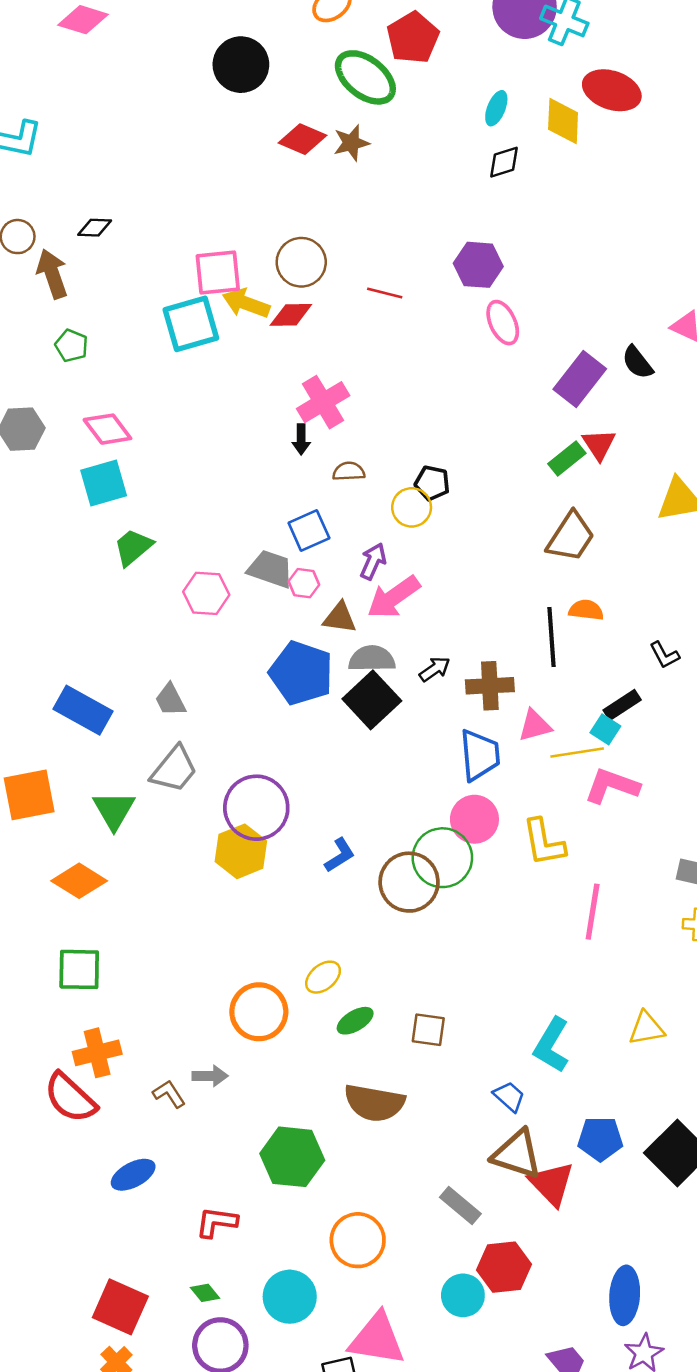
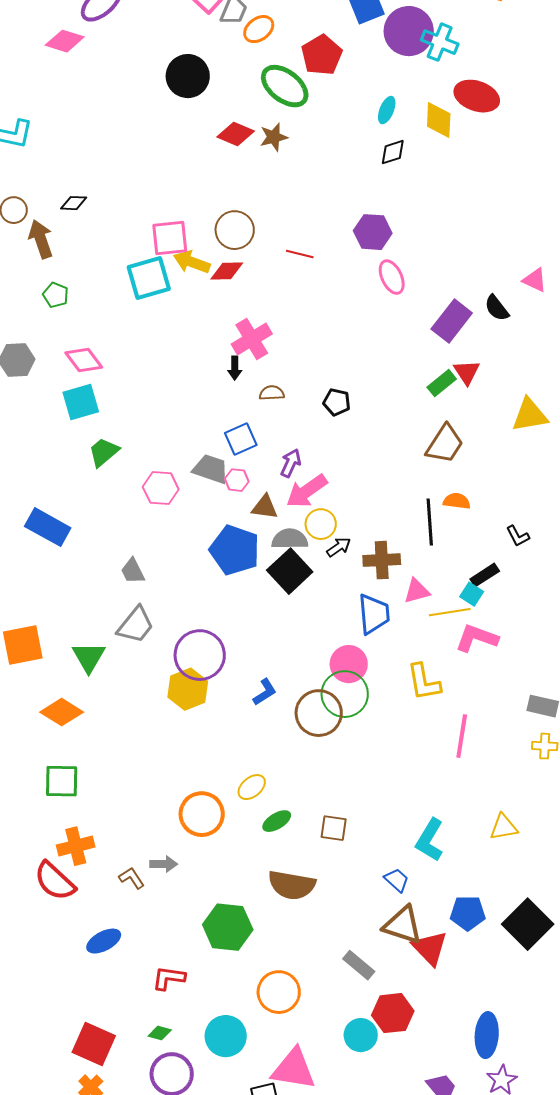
yellow circle: (412, 507) -> (321, 524), moved
blue rectangle: (83, 710) -> (48, 527), moved
pink circle: (474, 819) -> (349, 664), moved
green diamond: (205, 1293) -> (160, 1033), turned -35

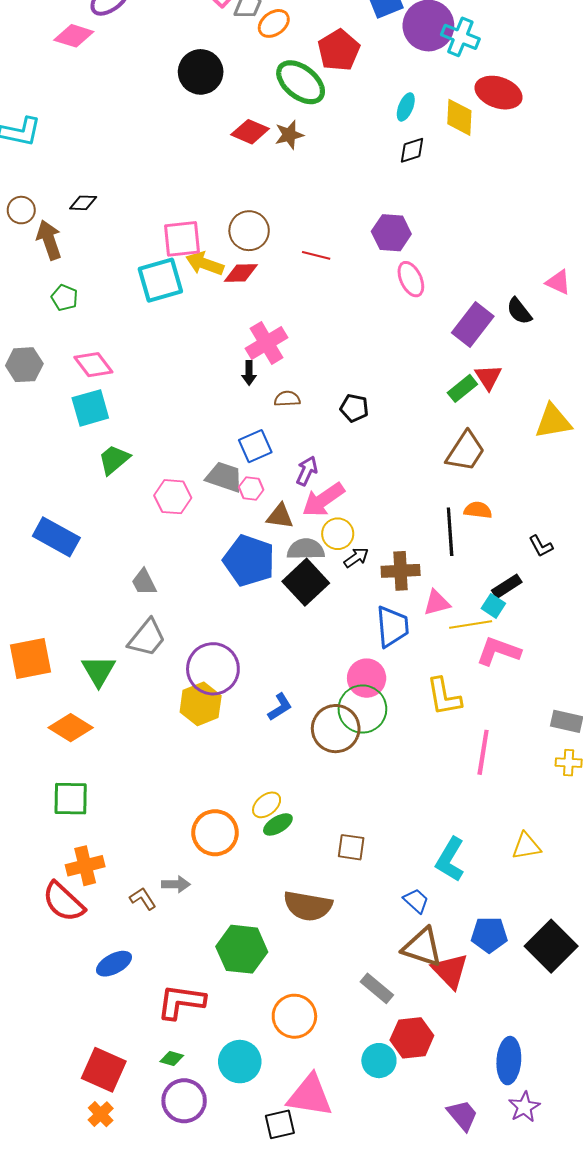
green ellipse: (277, 821) -> (278, 824), moved
red L-shape: (169, 978) -> (181, 1002), size x1.4

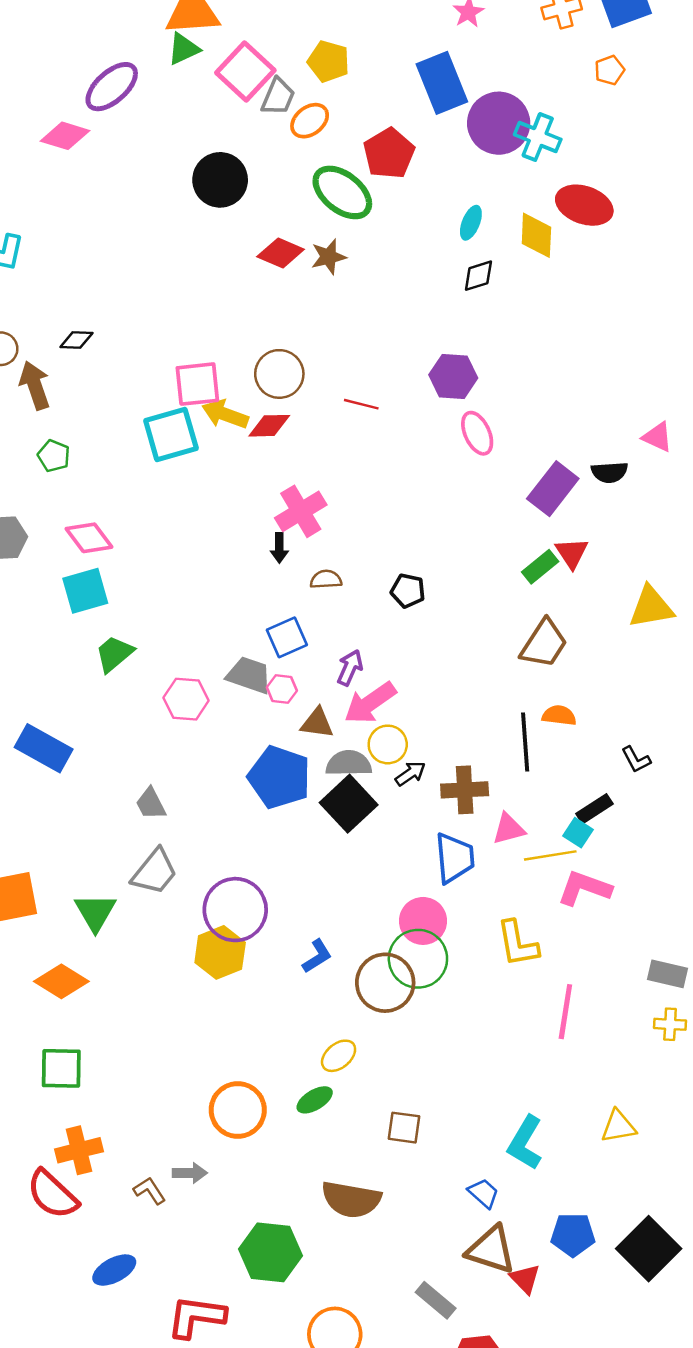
black semicircle: (519, 311) -> (610, 472), turned -56
yellow ellipse: (267, 805) -> (339, 1056), moved
red triangle: (450, 971) -> (525, 1279), size x0.7

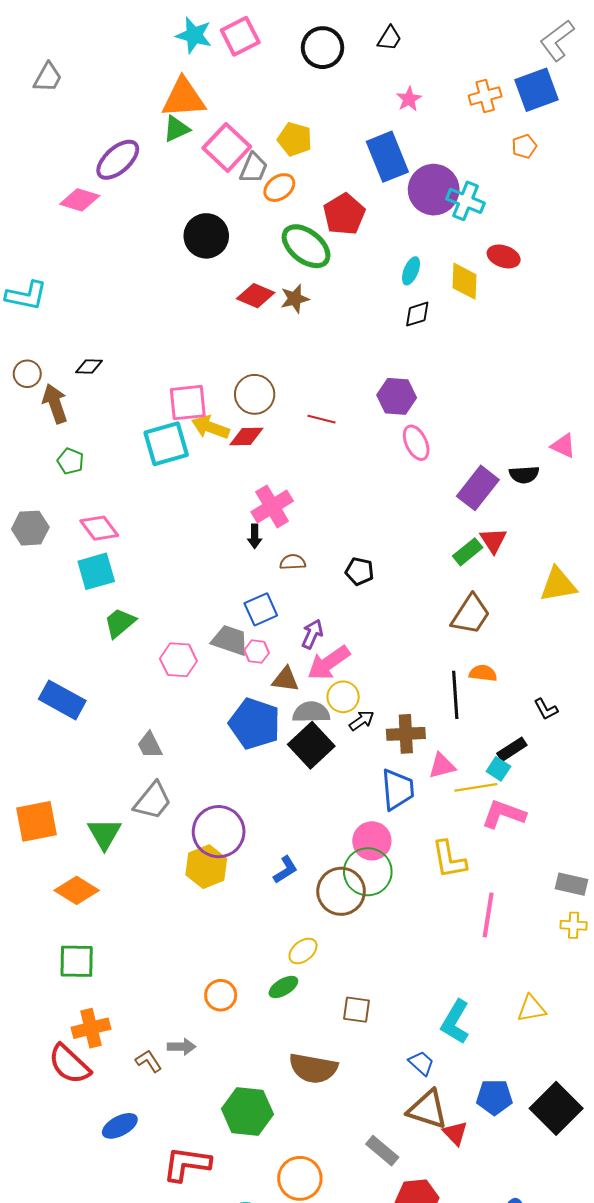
red ellipse: (584, 205) -> (504, 256), size x0.7
orange circle: (238, 1110) -> (221, 995), size x0.7

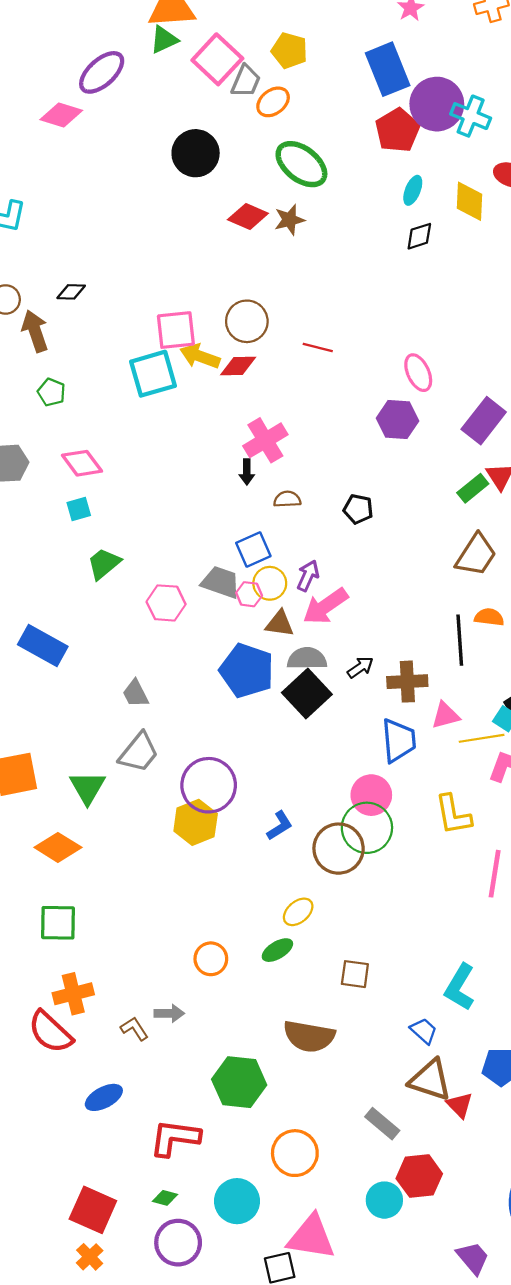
red pentagon: (344, 214) -> (397, 130), moved
purple hexagon: (397, 396) -> (397, 420), moved
cyan square: (96, 571) -> (79, 509), size x0.6
yellow circle: (343, 697) -> (270, 583), moved

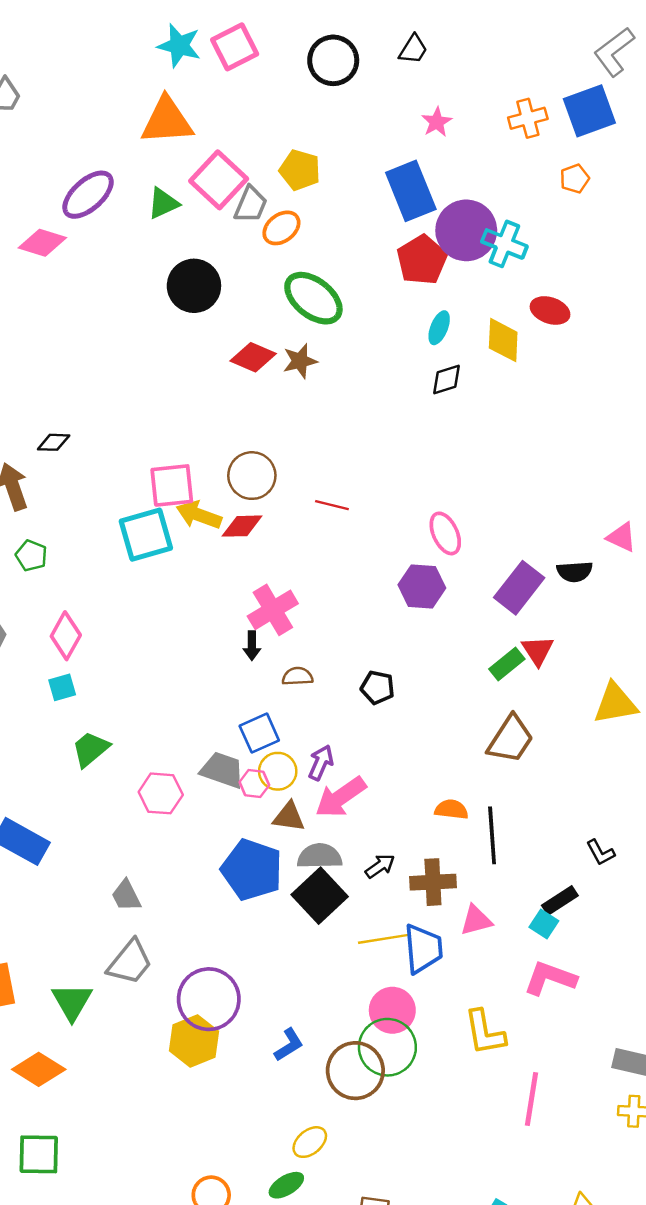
green triangle: (164, 40) -> (163, 203), moved
pink diamond: (82, 463) -> (66, 636), turned 66
orange semicircle: (489, 617) -> (451, 809), moved
yellow line: (482, 738) -> (384, 939), moved

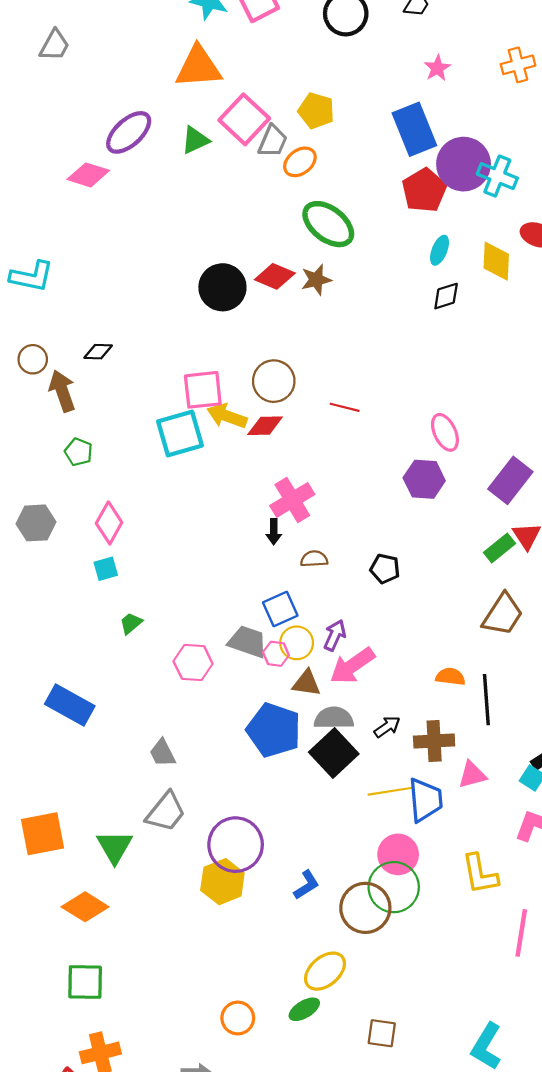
black circle: (194, 286) -> (222, 287), moved
green trapezoid: (90, 749) -> (131, 623), size x0.7
yellow ellipse: (310, 1142) -> (325, 971), size x1.4

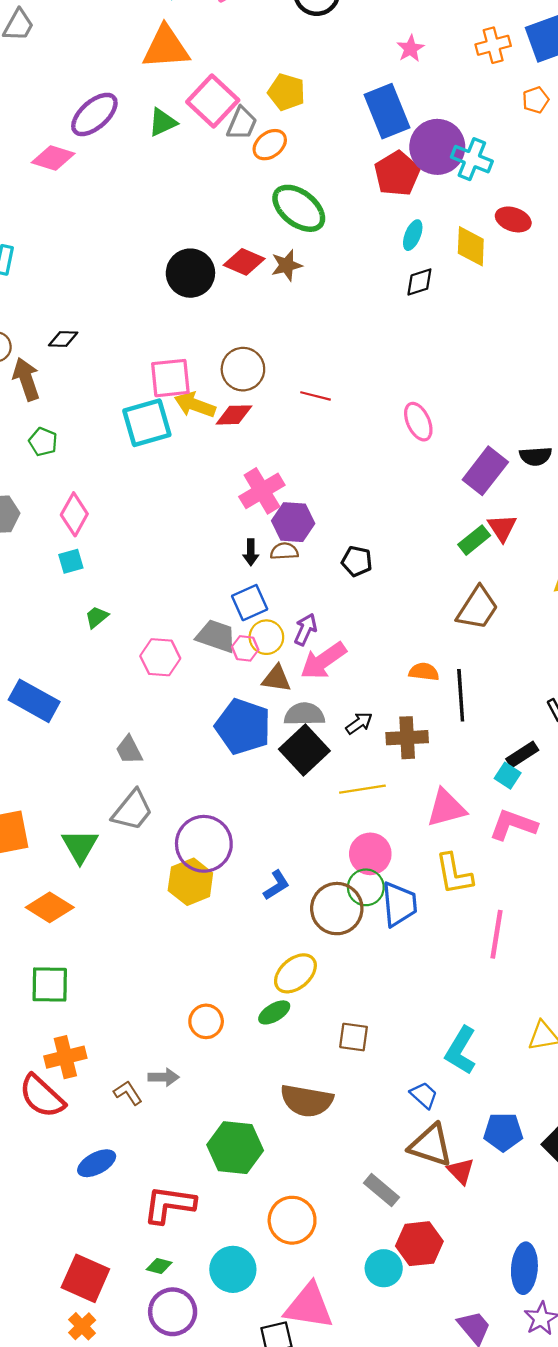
purple hexagon: (424, 479) -> (293, 522), moved
black arrow: (274, 532) -> (251, 552), moved
pink triangle: (472, 775) -> (446, 808), moved, size x1.4
blue trapezoid: (425, 800) -> (399, 904), moved
green circle: (394, 887) -> (366, 887), size x0.7

